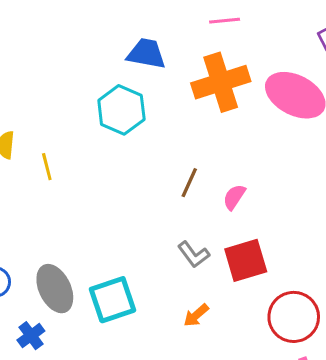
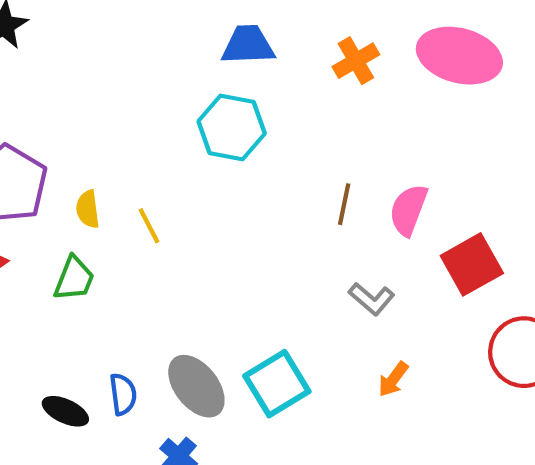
orange cross: (221, 82) -> (356, 61), size x0.6
pink semicircle: (234, 197) -> (408, 210), size x1.4
red square: (246, 260) -> (472, 264), moved

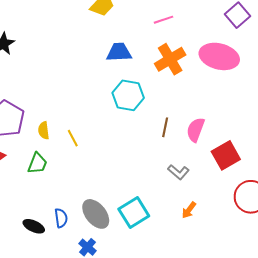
orange cross: (356, 61) -> (170, 59), size x1.4
cyan hexagon: (232, 127) -> (128, 95), moved

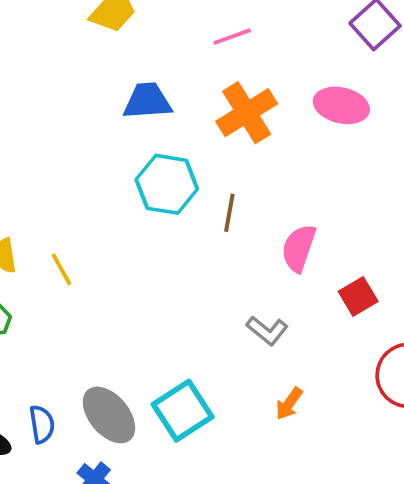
pink ellipse: (219, 56) -> (341, 105), size x0.7
brown line: (165, 127) -> (229, 213), moved
red square: (226, 155) -> (358, 296), size x0.7

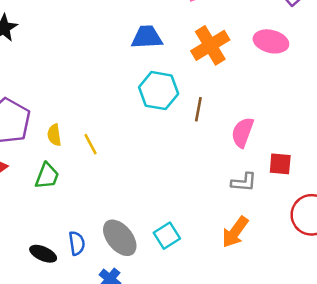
red square: (358, 296) -> (280, 164), turned 35
gray L-shape: (267, 331) -> (244, 182), moved, turned -35
orange arrow: (289, 404) -> (235, 232), size x1.5
cyan square: (183, 411) -> (167, 236), size x0.7

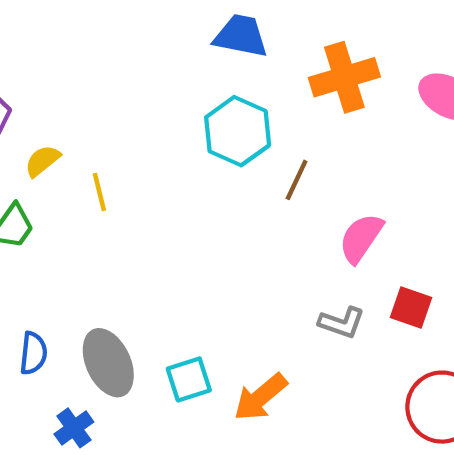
yellow semicircle: (54, 135) -> (42, 161), turned 45
orange arrow: (235, 232) -> (260, 397), moved

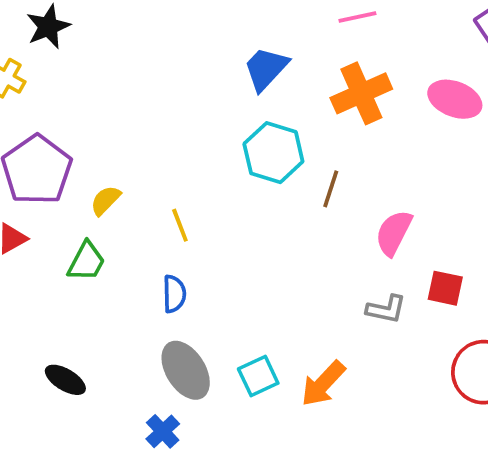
blue trapezoid: (241, 36) -> (266, 69), turned -51
yellow line: (99, 192) -> (180, 225), moved
blue semicircle: (33, 353) -> (174, 294), moved

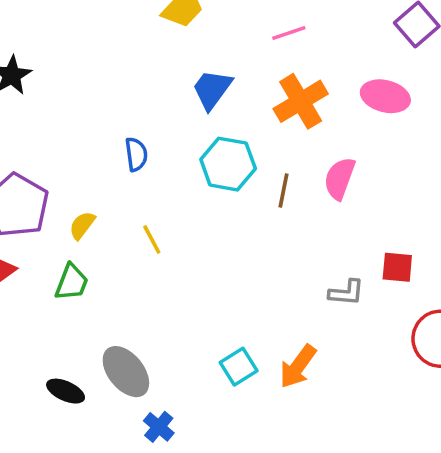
pink semicircle: (394, 233) -> (340, 178), moved
blue semicircle: (174, 294) -> (136, 154), moved
gray ellipse: (186, 370) -> (126, 372), moved

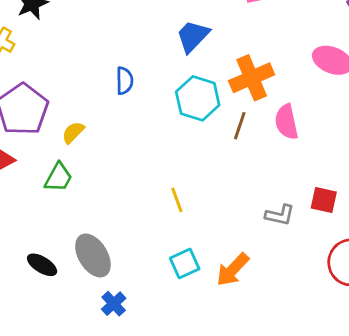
orange cross: (301, 101) -> (252, 78), moved
pink semicircle: (340, 178) -> (286, 122), turned -40
yellow line: (152, 240) -> (177, 200), moved

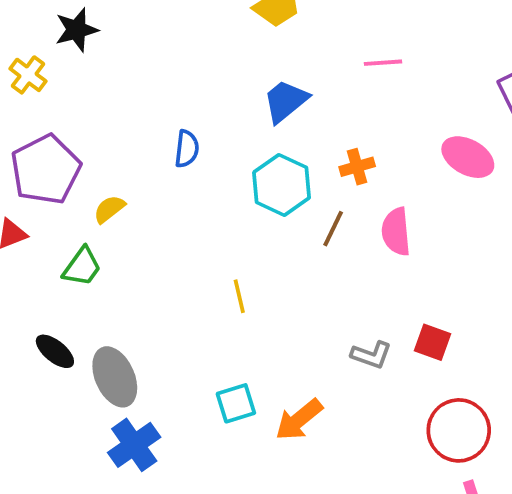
orange cross: (252, 78) -> (357, 167), size x0.6
yellow line: (177, 200) -> (239, 296), moved
black ellipse: (42, 265) -> (55, 351), moved
blue cross: (114, 304) -> (134, 445), size x1.5

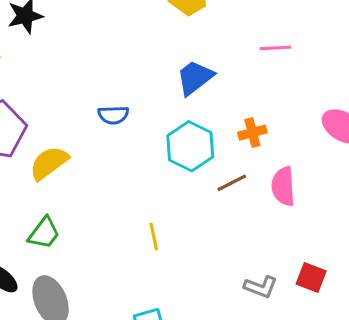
blue semicircle: (187, 149) -> (113, 115), turned 80
yellow semicircle: (109, 209) -> (49, 163), size x1.5
brown line: (333, 229) -> (232, 183), turned 36
green trapezoid: (82, 267) -> (44, 233), moved

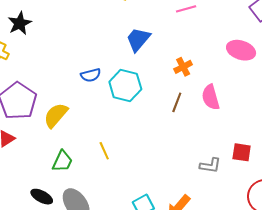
cyan hexagon: (190, 146) -> (125, 86), moved
brown line: (232, 183) -> (177, 102), turned -30
yellow line: (154, 237) -> (104, 151), moved

